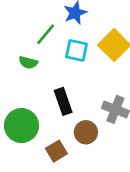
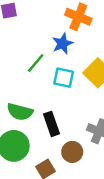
green semicircle: (28, 62) -> (20, 112), moved, size x1.5

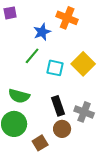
blue star: (62, 44) -> (42, 32), moved
black rectangle: (52, 124) -> (58, 106), moved

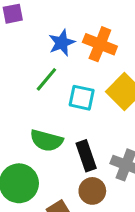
orange cross: (67, 18) -> (100, 44), moved
green semicircle: (19, 96) -> (46, 141), moved

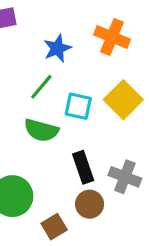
orange cross: (100, 44) -> (112, 37), moved
green semicircle: (46, 141) -> (41, 130), moved

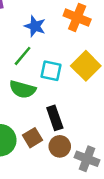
blue star: (57, 48) -> (35, 26), turned -30
gray cross: (125, 177) -> (87, 159), moved
brown square: (54, 227) -> (32, 138), moved

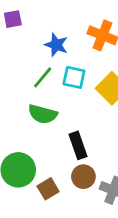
cyan square: (51, 71) -> (74, 77), moved
brown square: (32, 138) -> (48, 189), moved

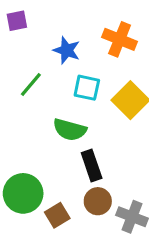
green line: (43, 77) -> (31, 85), moved
green semicircle: (43, 114) -> (70, 130), moved

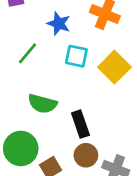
green semicircle: (70, 130) -> (42, 104), moved

